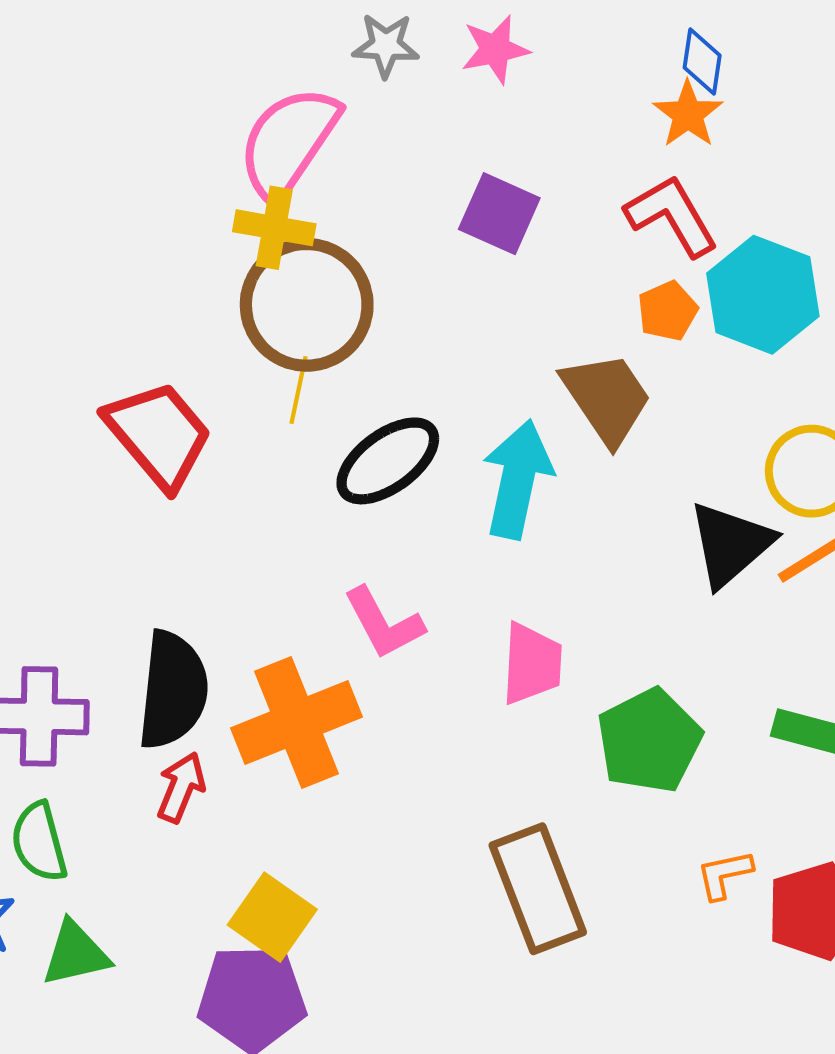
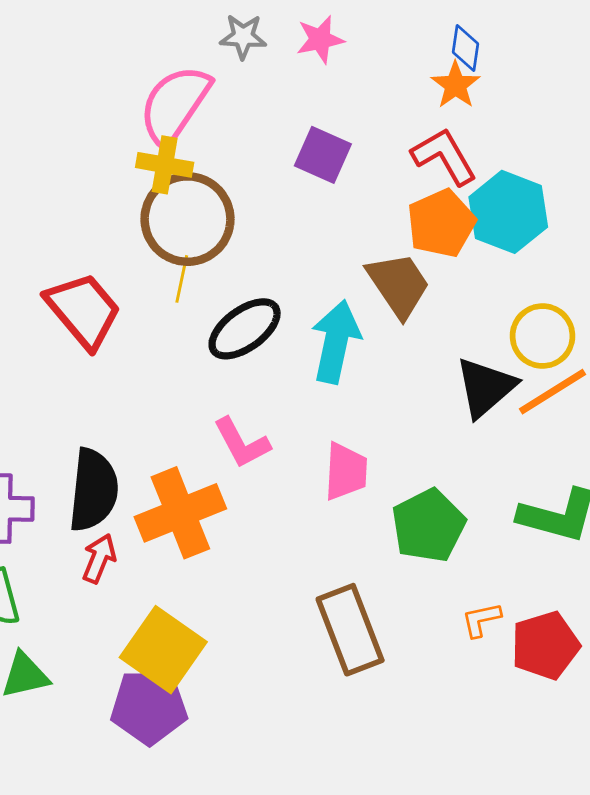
orange pentagon: (668, 311) -> (441, 223), size x1.6
yellow square: (272, 917) -> (163, 650), size x1.4

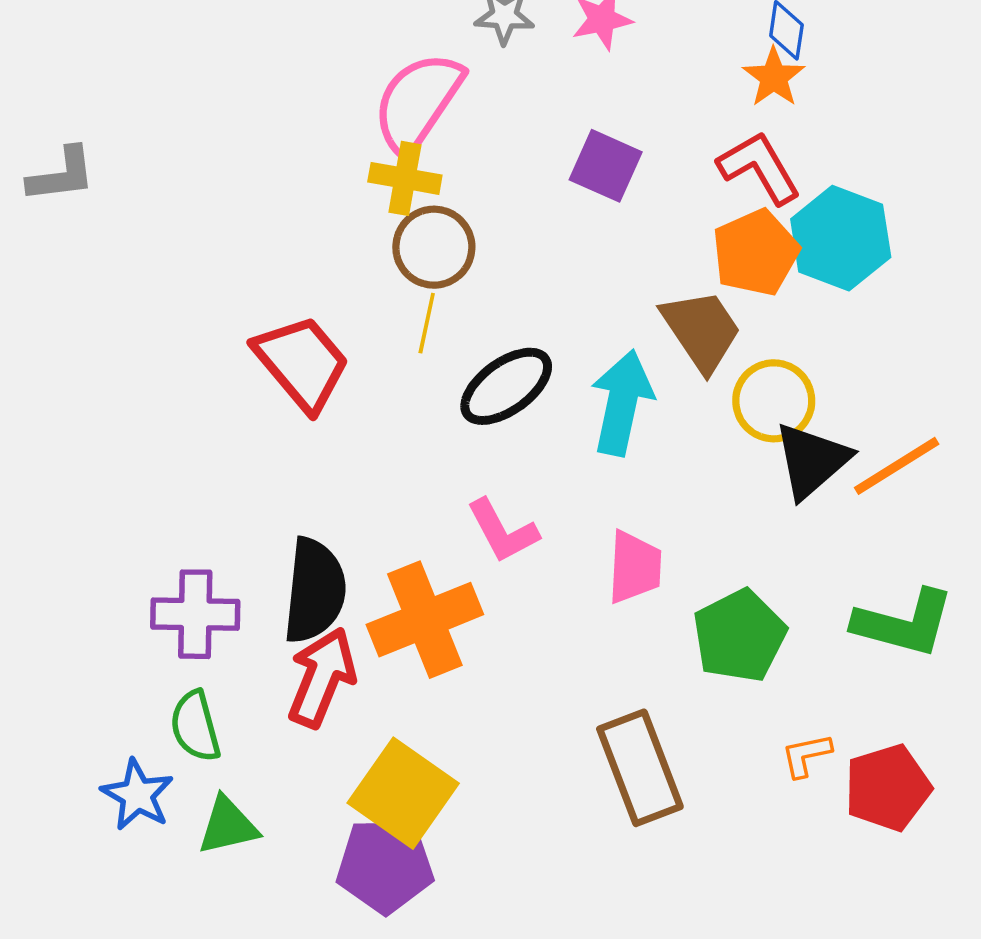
brown circle: (188, 219) -> (434, 247), size x0.7
yellow circle: (543, 336) -> (774, 401), moved
red arrow: (99, 558) -> (322, 677), size x1.6

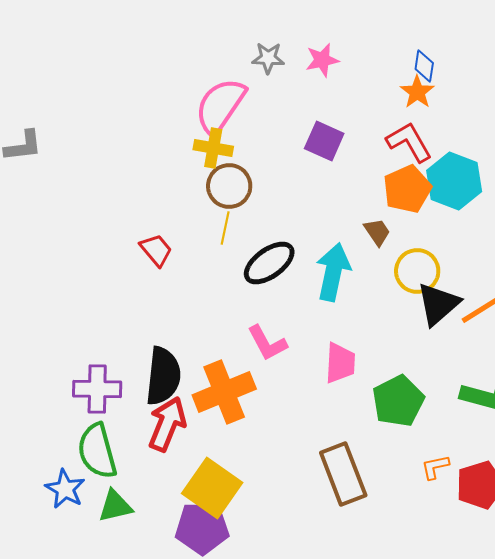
brown trapezoid: (701, 330) -> (377, 232), size x0.6
red trapezoid: (302, 363) -> (156, 250), size x0.6
green semicircle: (195, 726) -> (97, 451), size x1.4

